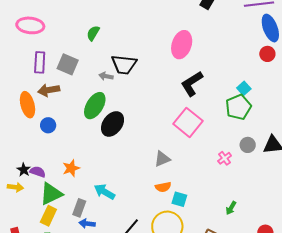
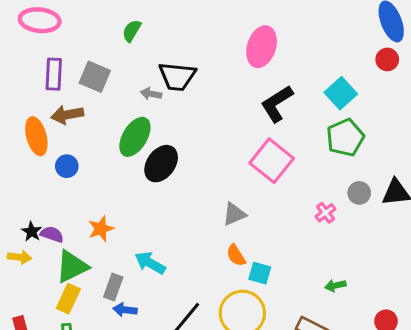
cyan square: (244, 88) -> (341, 93), moved, size x1.5
orange semicircle: (163, 187) -> (236, 255), turned 70
green arrow: (231, 208) -> (335, 286), turned 48

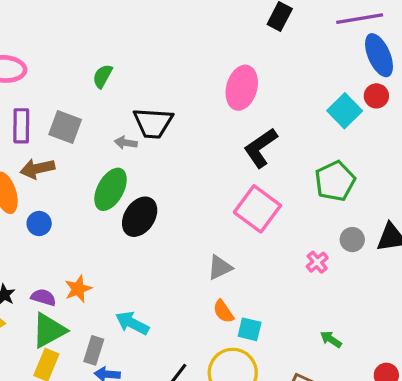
cyan square: (341, 93) -> (345, 111), moved
purple semicircle: (52, 234) -> (43, 297), moved
green arrow: (335, 286) -> (331, 339), turned 48

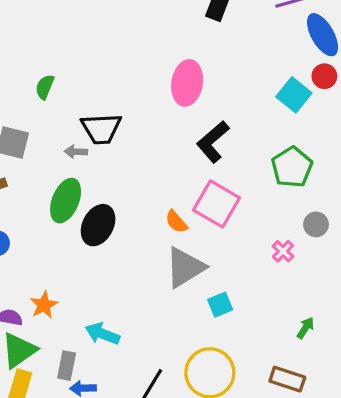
gray triangle: (220, 267) -> (185, 267), size x1.6
orange semicircle: (223, 311) -> (176, 222), moved
cyan square: (250, 329) -> (220, 305), moved, turned -30
green arrow: (331, 339) -> (305, 328), turned 95

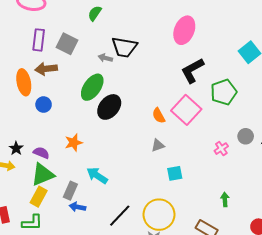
green pentagon: (292, 167) -> (224, 92), moved
gray triangle: (185, 267) -> (158, 145), size x0.5
orange star: (44, 305) -> (74, 143), moved
green arrow: (305, 328) -> (225, 200), turned -48

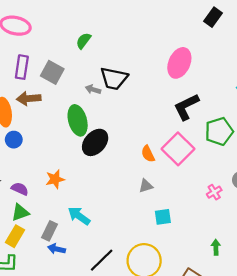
green ellipse: (92, 87) -> (78, 120), turned -52
blue circle: (44, 105) -> (14, 140), moved
green triangle: (43, 175) -> (20, 212), size x0.7

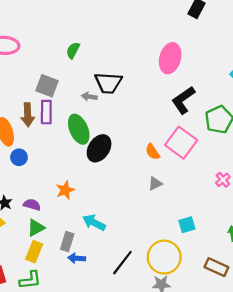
purple rectangle: (22, 67) -> (46, 112), moved
brown arrow: (29, 98) -> (28, 115), turned -80
cyan square: (163, 217) -> (187, 225), moved

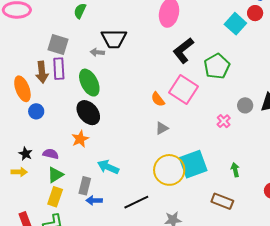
black ellipse: (99, 148) -> (88, 113), moved, turned -70
cyan square: (187, 225) -> (193, 164), size x1.8
yellow circle: (164, 257) -> (169, 170), moved
black line: (122, 263) -> (136, 202), turned 30

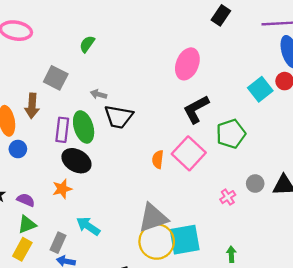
black trapezoid: (114, 39) -> (119, 117), moved
purple rectangle: (59, 69) -> (62, 130), moved
orange semicircle: (158, 99) -> (158, 159), turned 35
black ellipse: (88, 113) -> (76, 161), turned -30
gray triangle: (162, 128) -> (153, 218), moved, size x2.0

